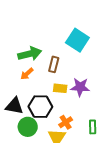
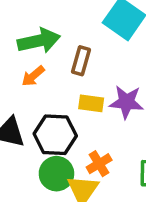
green circle: (28, 127) -> (56, 174), moved

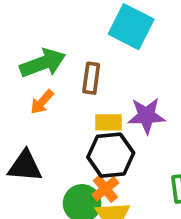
black hexagon: (55, 135) -> (111, 155), moved
orange cross: (99, 164) -> (105, 189), moved

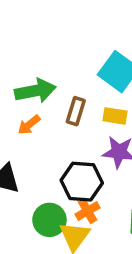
yellow rectangle: (109, 122) -> (115, 116), moved
orange cross: (105, 189) -> (88, 211), moved

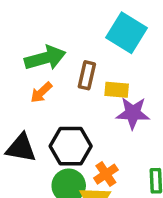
yellow rectangle: (115, 116) -> (117, 90), moved
black hexagon: (82, 182) -> (71, 146), moved

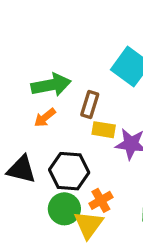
yellow rectangle: (117, 90) -> (104, 130), moved

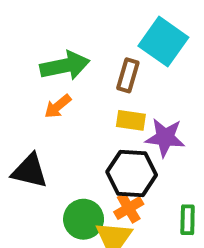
brown rectangle: (90, 104) -> (128, 75), moved
black hexagon: (69, 171) -> (132, 173), moved

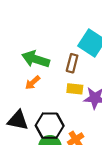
green arrow: (65, 66) -> (36, 59), turned -148
black hexagon: (132, 173) -> (50, 126), moved

